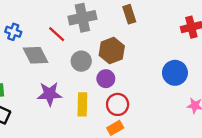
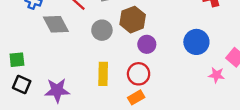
purple circle: (106, 79) -> (147, 44), moved
purple star: (50, 94) -> (57, 90), moved

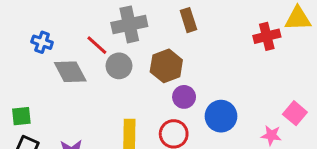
gray circle: (102, 30) -> (119, 66), moved
blue circle: (196, 42) -> (221, 116), moved

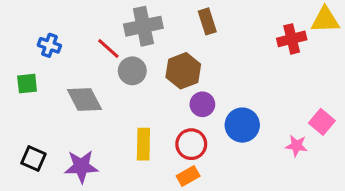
gray diamond: (70, 72) -> (84, 100), moved
green square: (21, 116) -> (27, 84), moved

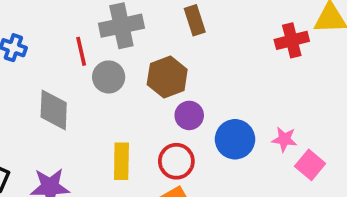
red line: (108, 49) -> (81, 51), turned 35
gray diamond: (84, 100) -> (54, 110), turned 30
pink square: (322, 122) -> (310, 165), moved
pink star: (296, 146) -> (284, 139), moved

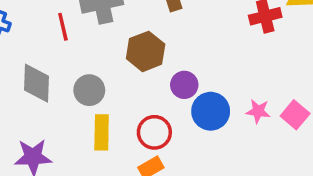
gray circle: (109, 77) -> (89, 90), moved
purple circle: (189, 115) -> (184, 85), moved
pink square: (310, 165) -> (295, 115), moved

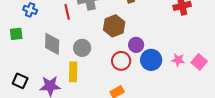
yellow rectangle: (102, 132) -> (73, 72), moved
red circle: (154, 132) -> (121, 61), moved

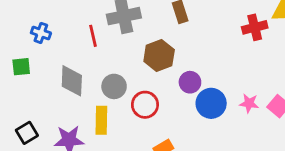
red circle: (121, 61) -> (145, 105), moved
black square: (20, 81) -> (27, 133), turned 35

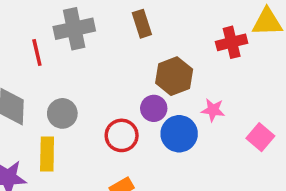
brown hexagon: (159, 55) -> (174, 76), moved
pink star: (249, 103) -> (213, 110), moved
red circle: (145, 105) -> (122, 135), moved

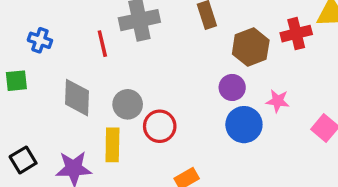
brown hexagon: (174, 76) -> (251, 47), moved
purple circle: (154, 108) -> (232, 87), moved
red circle: (122, 135) -> (160, 126), moved

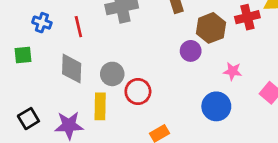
red line: (102, 44) -> (78, 27), moved
purple circle: (232, 87) -> (191, 51), moved
blue circle: (244, 125) -> (216, 106), moved

